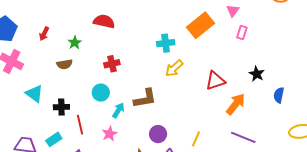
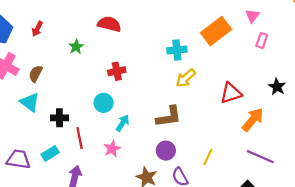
red arrow: (44, 34) -> (37, 29), moved
brown semicircle: (65, 64) -> (36, 74), moved, turned 126
brown L-shape: (145, 98) -> (169, 117), moved

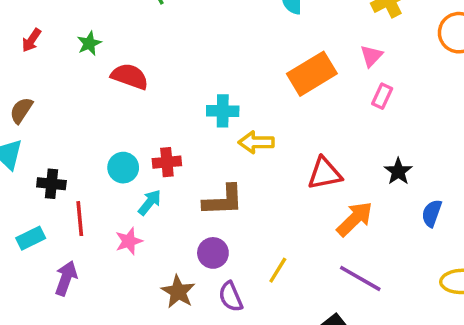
red semicircle: (109, 24) -> (130, 76), moved
green star: (76, 47) -> (89, 43), moved
cyan cross: (177, 50) -> (223, 111), moved
red cross: (117, 71) -> (167, 162), moved
yellow arrow: (186, 78) -> (256, 142), turned 35

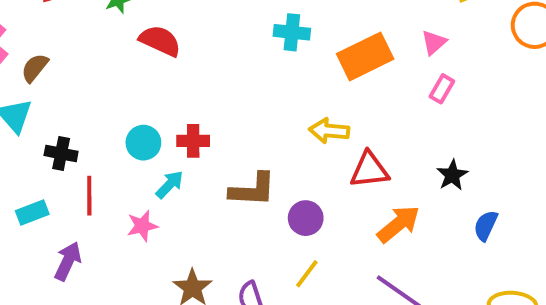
cyan cross: (223, 111) -> (292, 32), moved
yellow arrow: (256, 142) -> (329, 131), moved
purple circle: (213, 253) -> (306, 218), moved

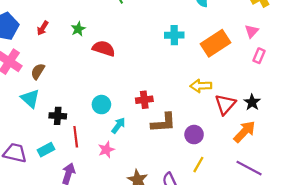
red cross: (193, 141) -> (144, 100), moved
red triangle: (369, 170) -> (225, 104), turned -35
black star: (452, 175) -> (252, 102), moved

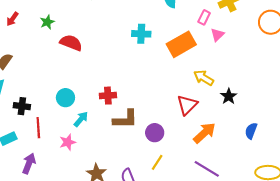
pink rectangle: (259, 56) -> (204, 17), moved
yellow arrow: (201, 86) -> (204, 78), moved, turned 30
black star: (252, 102) -> (229, 96), moved

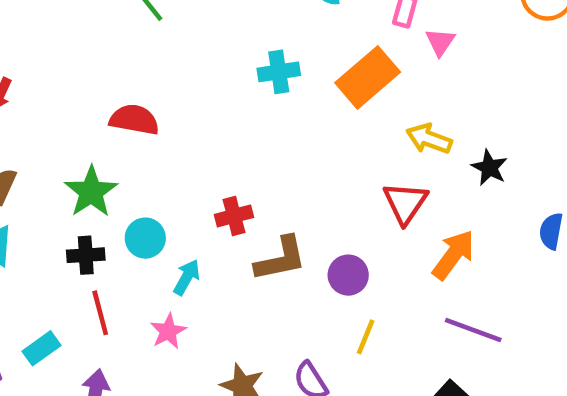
green star: (47, 22) -> (91, 192), moved, size x1.6
black cross: (22, 106) -> (86, 255), moved

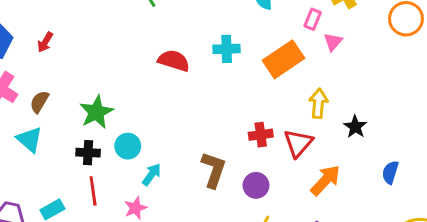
red semicircle: (134, 120) -> (174, 61), moved
yellow arrow: (429, 139) -> (318, 103), turned 68
red cross: (234, 216) -> (261, 135), moved
brown L-shape: (281, 259) -> (214, 170), turned -66

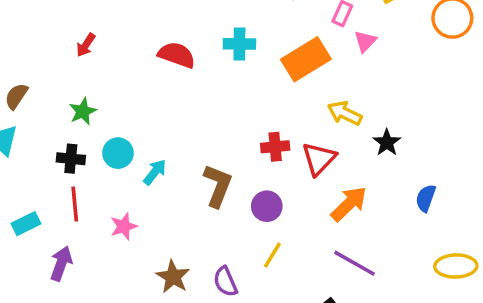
red arrow: (45, 42) -> (86, 45), moved
yellow arrow: (318, 103) -> (345, 113), turned -72
green star: (96, 112) -> (83, 111), size x0.7
cyan arrow: (152, 175) -> (155, 172), moved

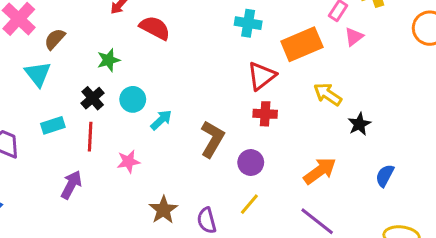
red semicircle: (177, 55) -> (155, 28), moved
black cross: (71, 159) -> (93, 98), turned 35
red triangle: (319, 159) -> (262, 76), moved
cyan rectangle: (26, 224) -> (53, 125), moved

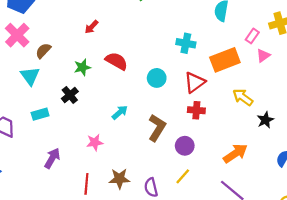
red semicircle: (155, 28) -> (117, 61), moved
cyan circle: (133, 99) -> (157, 78), moved
red line: (90, 137) -> (86, 184), moved
brown star: (163, 210) -> (119, 179), turned 30

